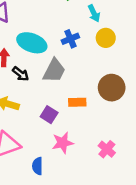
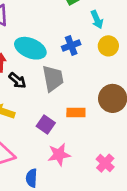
gray trapezoid: (54, 71) -> (53, 78), turned -40

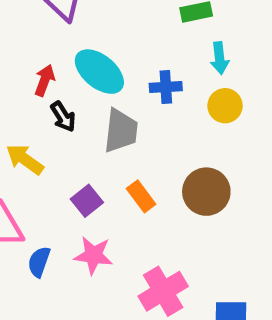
orange rectangle: (76, 113) -> (141, 196), turned 36
pink cross: (105, 163) -> (163, 291), size x1.5
blue semicircle: (32, 178) -> (39, 262), moved

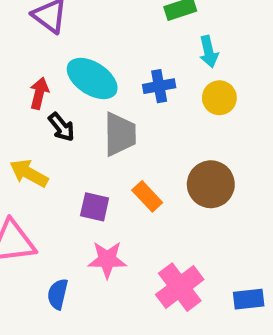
purple square: (87, 201) -> (95, 207), turned -32
blue semicircle: (39, 262) -> (58, 294), moved

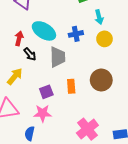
yellow arrow: (29, 173) -> (15, 76), turned 102
orange rectangle: (147, 196) -> (71, 86), turned 40
purple square: (95, 207) -> (46, 92), turned -32
pink star: (107, 260) -> (43, 113), moved

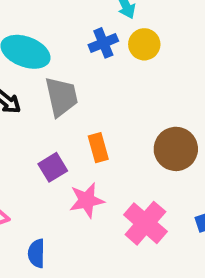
blue cross: (76, 34) -> (103, 43), moved
brown circle: (101, 80) -> (176, 149), moved
pink star: (43, 113) -> (87, 200), moved

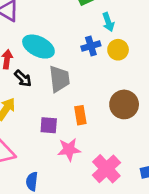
brown circle: (176, 149) -> (124, 104), moved
purple square: (53, 167) -> (49, 125), turned 30

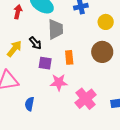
yellow circle: (118, 50) -> (106, 22), moved
black arrow: (23, 78) -> (35, 43), moved

